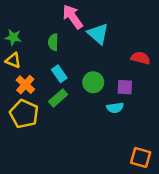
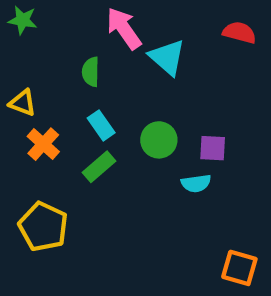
green star: (13, 37) -> (23, 20), moved
red semicircle: (141, 58) -> (239, 33), moved
yellow pentagon: (24, 114) -> (43, 227), moved

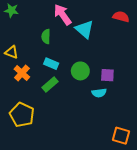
cyan rectangle: (101, 125) -> (51, 64), turned -32

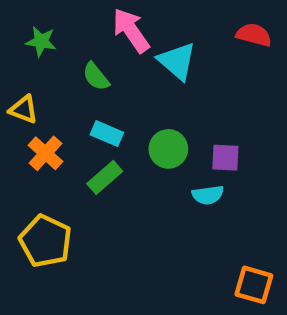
green star: (11, 10) -> (41, 41), moved
green semicircle: (46, 37) -> (96, 77), turned -40

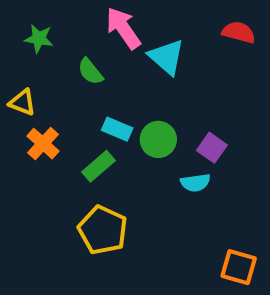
cyan rectangle: (107, 134) -> (117, 129), moved
purple square: (225, 158) -> (212, 148), turned 32
yellow pentagon: (45, 241) -> (103, 230), moved

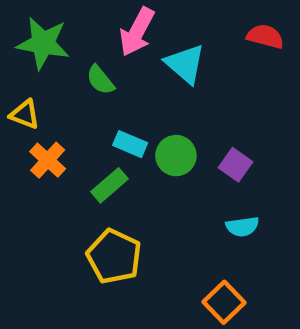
pink arrow: (123, 28) -> (137, 32), turned -117
green star: (39, 39) -> (43, 43), size x1.6
cyan semicircle: (195, 183) -> (242, 227), moved
orange square: (239, 267) -> (224, 302), moved, turned 30

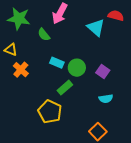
cyan triangle: (185, 64) -> (96, 28), moved
green rectangle: (109, 185) -> (65, 88), moved

